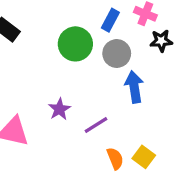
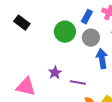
purple line: (96, 125) -> (78, 83), turned 42

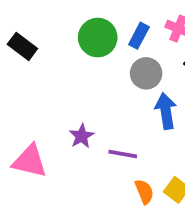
green circle: (65, 32) -> (98, 38), moved

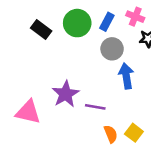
black rectangle: (22, 46) -> (41, 30), moved
purple star: (82, 136) -> (66, 94), size x1.5

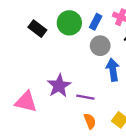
orange semicircle: (111, 134) -> (90, 121), moved

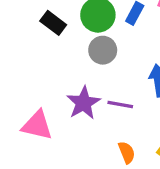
gray circle: (100, 46) -> (103, 50), moved
purple line: (85, 97) -> (120, 104), moved

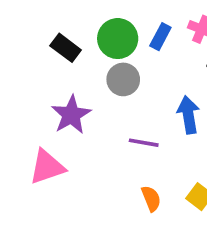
purple star: (84, 103) -> (71, 115), moved
pink triangle: (37, 125) -> (47, 167), turned -32

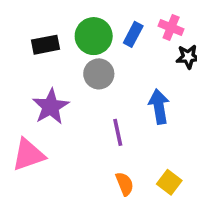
black rectangle: (66, 48) -> (46, 45), turned -48
purple line: (144, 143) -> (118, 132), turned 68

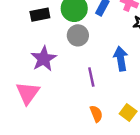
pink triangle: (28, 155) -> (28, 93), turned -35

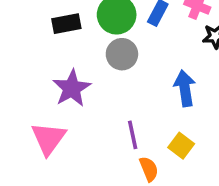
purple line: (91, 77) -> (133, 135), moved
yellow square: (128, 113) -> (181, 146), moved

